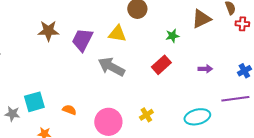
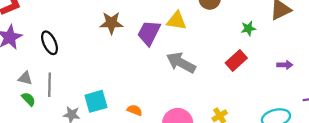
yellow triangle: (117, 34) -> (177, 21), moved

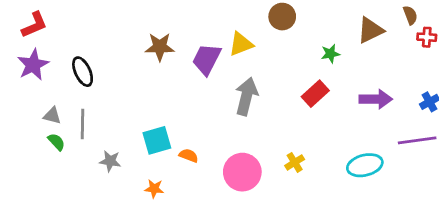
yellow triangle: (177, 21) -> (241, 44), turned -30
gray arrow: (181, 63) -> (246, 96), turned 76
purple arrow: (285, 65) -> (376, 99), size x1.6
cyan square: (96, 101) -> (157, 140), moved

